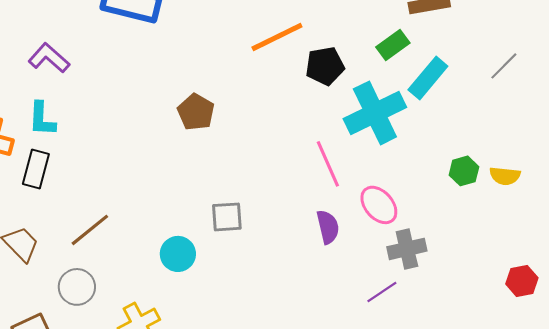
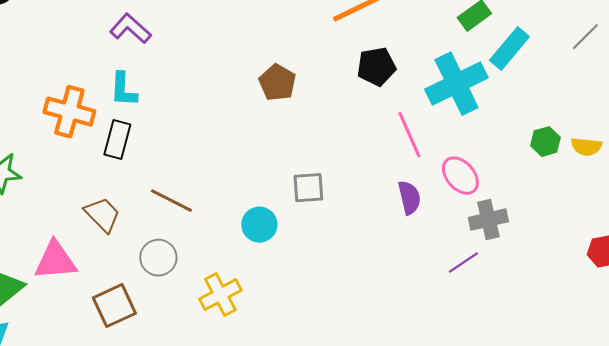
black pentagon: (325, 66) -> (376, 67), moved
brown line: (90, 230) -> (171, 201), turned 66

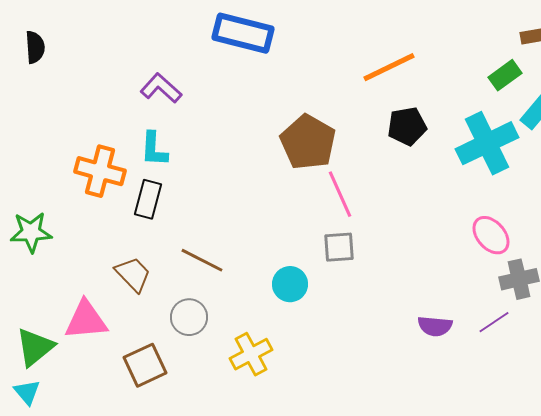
brown pentagon: (277, 83) -> (308, 142), size x1.5
pink line: (409, 135) -> (340, 194), moved
purple semicircle: (409, 198) -> (435, 326), moved, turned 108

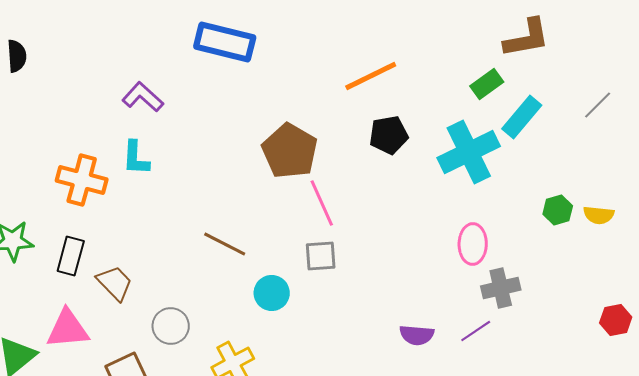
black rectangle: (148, 199) -> (71, 256), moved
pink ellipse: (491, 235) -> (473, 244), turned 42
brown line: (202, 260) -> (225, 244), moved

